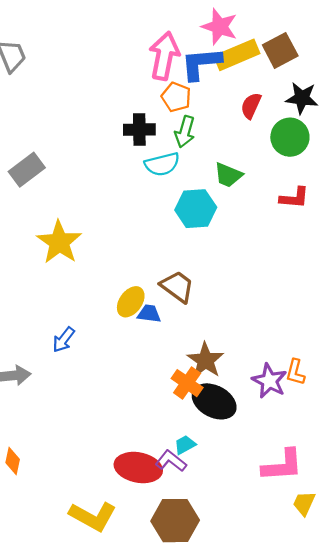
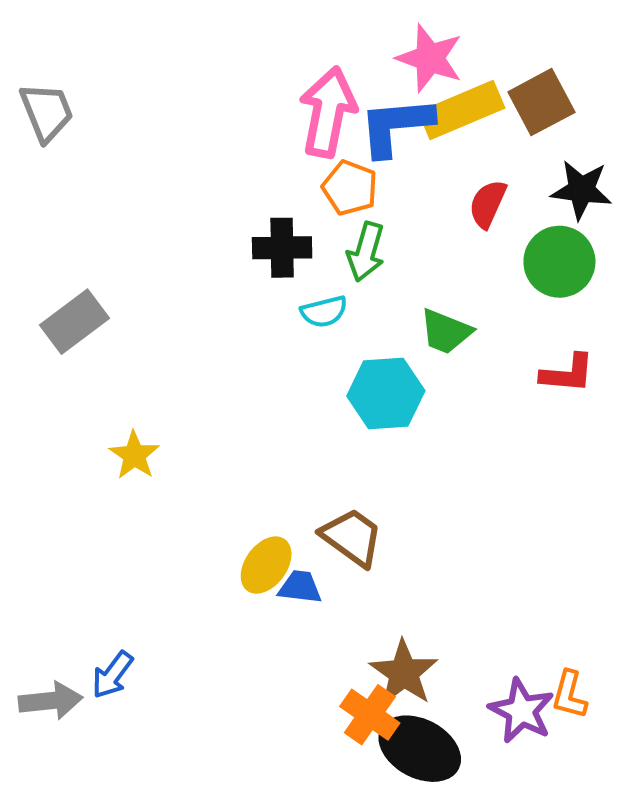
cyan semicircle: (162, 164) -> (324, 312), size x0.7
yellow star: (59, 242) -> (134, 455), size x0.6
blue arrow: (64, 340) -> (112, 675), moved

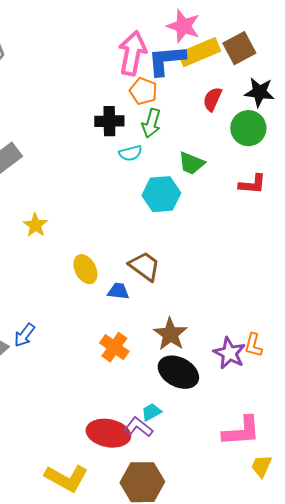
yellow ellipse: (266, 565) -> (85, 269), moved, turned -64
orange cross: (370, 715) -> (114, 347), moved

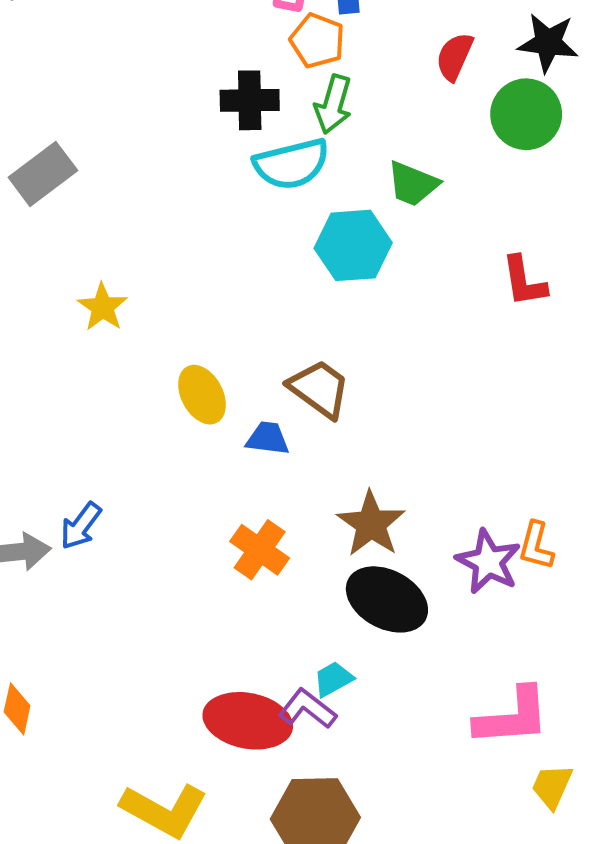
cyan semicircle: (130, 153) -> (291, 164), size x1.6
red L-shape: (252, 184) -> (524, 281), moved, turned 76

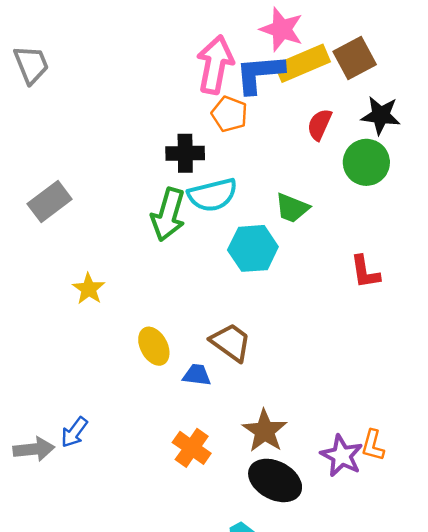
green arrow: (333, 104) -> (168, 214), moved, size x1.4

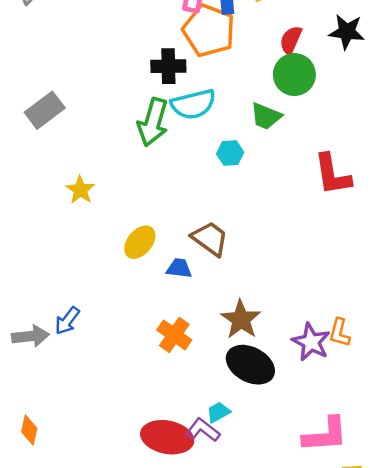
orange pentagon: (229, 114) -> (209, 31), size x1.6
green circle: (366, 162) -> (294, 75), moved
cyan hexagon: (253, 248) -> (230, 153), size x0.6
red L-shape: (365, 272) -> (332, 174), size x1.4
yellow ellipse: (154, 346) -> (140, 242), turned 68

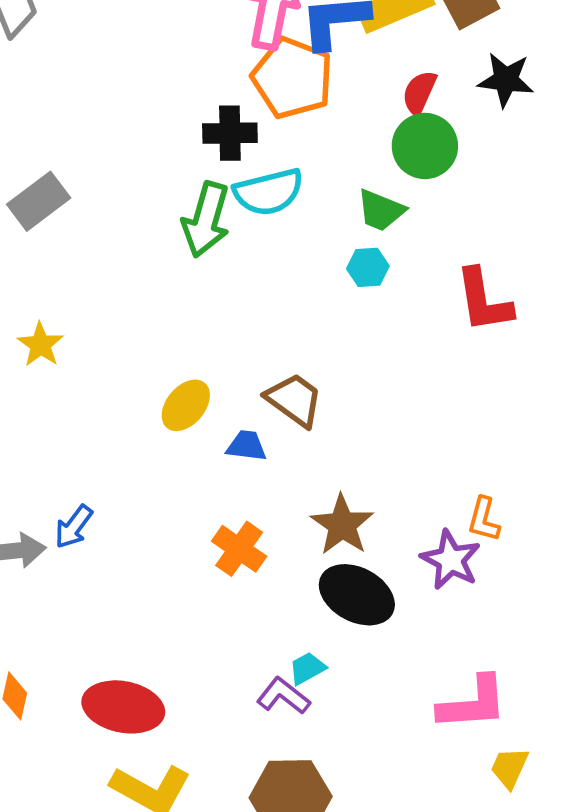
cyan hexagon: (230, 153) -> (368, 267), moved
yellow star: (80, 190) -> (41, 345), moved
orange L-shape: (340, 333) -> (484, 519), moved
red ellipse: (167, 437) -> (123, 707), moved

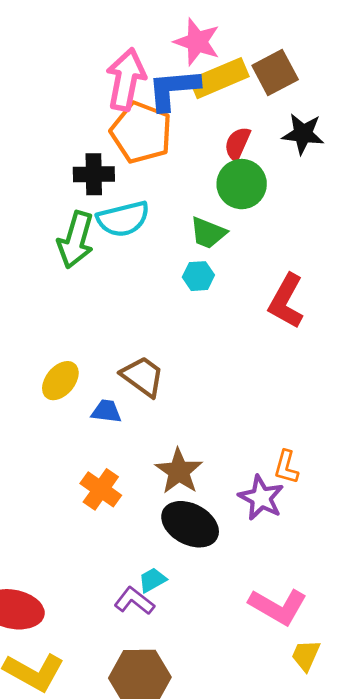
red L-shape: (484, 300) -> (286, 301), turned 38
pink L-shape: (473, 703) -> (278, 606), turned 34

